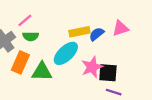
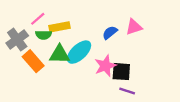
yellow rectangle: (79, 32) -> (60, 27), moved
orange rectangle: (20, 62) -> (33, 61), turned -65
green triangle: (42, 72) -> (60, 54), moved

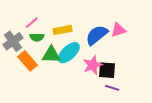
yellow rectangle: (60, 27) -> (63, 30), moved
blue semicircle: (110, 33) -> (97, 35), size x1.6

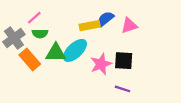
yellow rectangle: (63, 30) -> (90, 26), moved
blue semicircle: (97, 35) -> (105, 19), moved, size x0.7
black square: (107, 70) -> (124, 61), moved

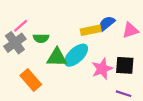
pink line: (34, 18) -> (21, 26), moved
orange rectangle: (30, 60) -> (31, 80), moved

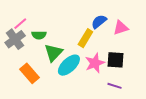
yellow rectangle: (91, 30) -> (85, 38), moved, turned -48
cyan ellipse: (76, 55) -> (69, 65), moved
green triangle: (57, 57) -> (53, 53), turned -48

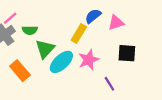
black square: (116, 60) -> (127, 53), moved
purple line: (114, 86) -> (109, 84), turned 40

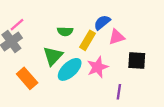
pink triangle: (116, 23) -> (117, 37), moved
green semicircle: (30, 30) -> (65, 31), moved
purple line: (109, 84) -> (119, 92), turned 40

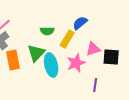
pink triangle: (117, 37) -> (93, 49), moved
cyan ellipse: (70, 69) -> (51, 65), turned -60
orange rectangle: (27, 78) -> (13, 60), moved, turned 30

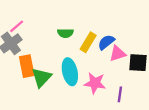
blue semicircle: (80, 23) -> (106, 42), moved
green triangle: (36, 53) -> (41, 77), moved
pink star: (76, 63) -> (95, 83), moved, turned 30

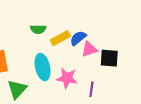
yellow rectangle: (88, 42) -> (60, 38), turned 30
green triangle: (41, 77) -> (17, 89), moved

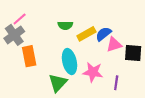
green triangle: (17, 89) -> (58, 83), moved

